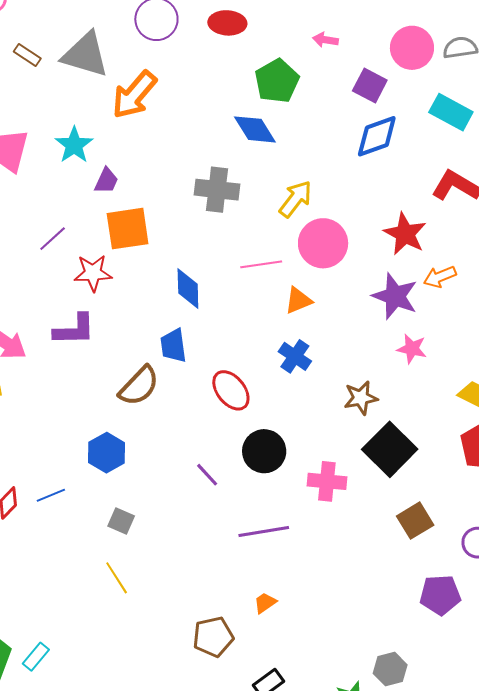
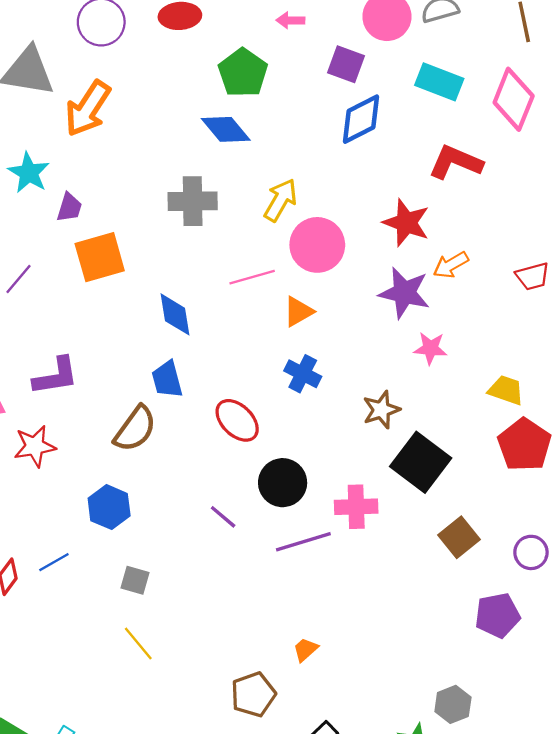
red star: (93, 273) -> (35, 446), moved
purple line: (264, 531) -> (303, 542), moved

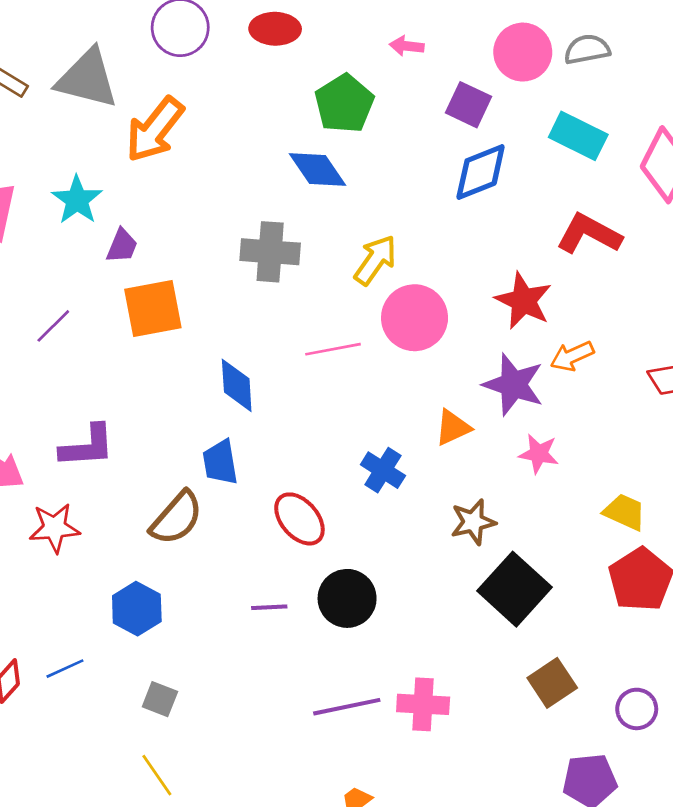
orange triangle: (298, 312) -> (453, 428), moved
pink cross: (356, 507) -> (423, 704), moved
purple line: (223, 517) -> (269, 607), moved, turned -48
purple line: (303, 542) -> (347, 707), moved

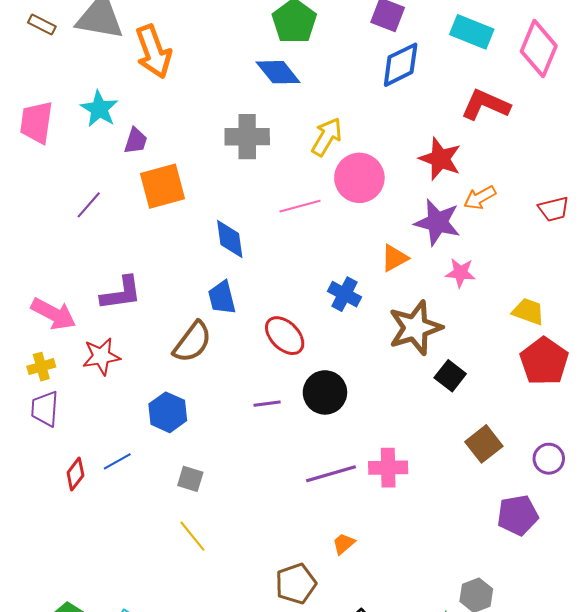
orange arrow: (155, 130) -> (154, 52), turned -54
brown star: (473, 522) -> (415, 328), size x1.6
black square: (515, 589) -> (450, 376), size x0.6

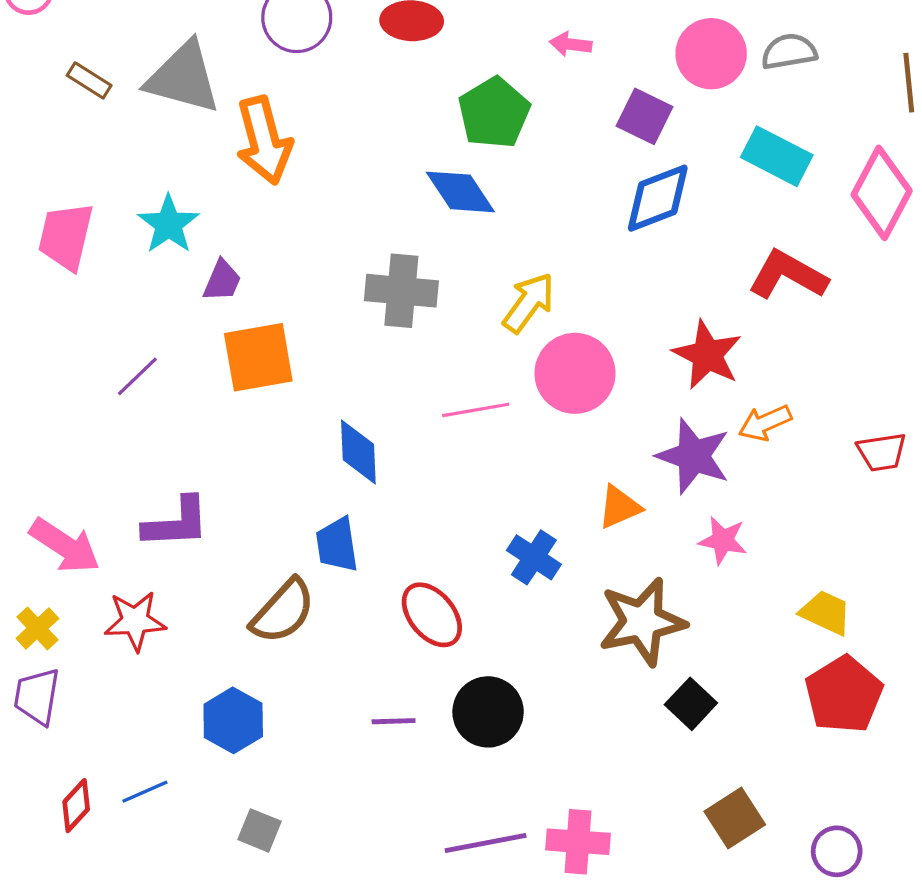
yellow cross: (41, 367) -> (37, 628), turned -32

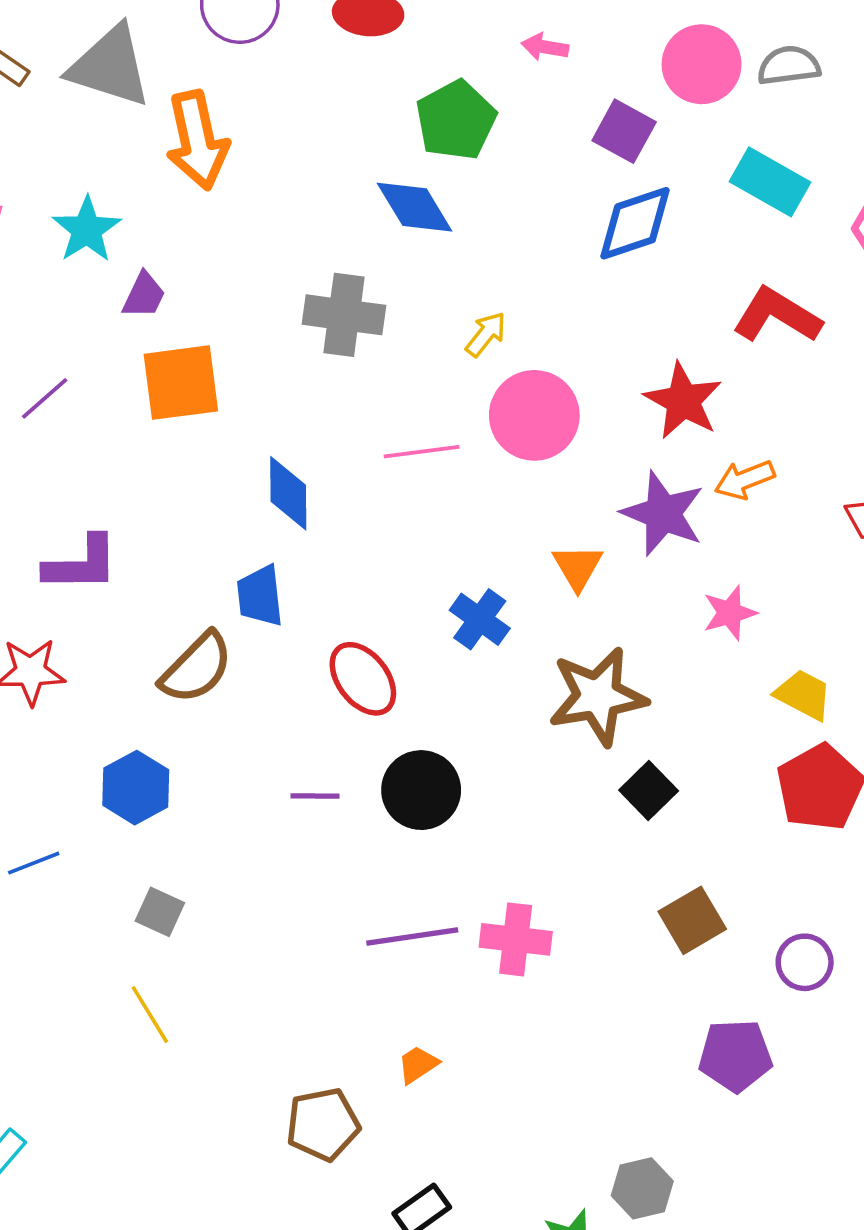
yellow arrow: (529, 303) -> (486, 334), size x0.7
orange triangle: (619, 507) -> (578, 567), turned -39
pink star: (723, 540) -> (730, 613), moved, turned -30

